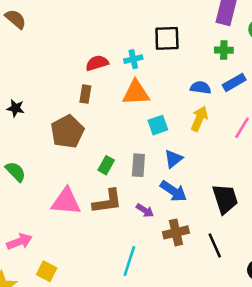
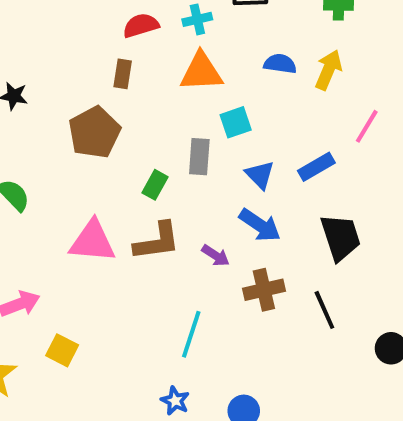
blue rectangle: (234, 82) -> (316, 167), moved
blue semicircle: (201, 88) -> (280, 64), moved
yellow arrow: (199, 119) -> (328, 70), moved
blue triangle: (173, 159) -> (260, 175), turned -36
gray rectangle: (138, 165) -> (199, 157), moved

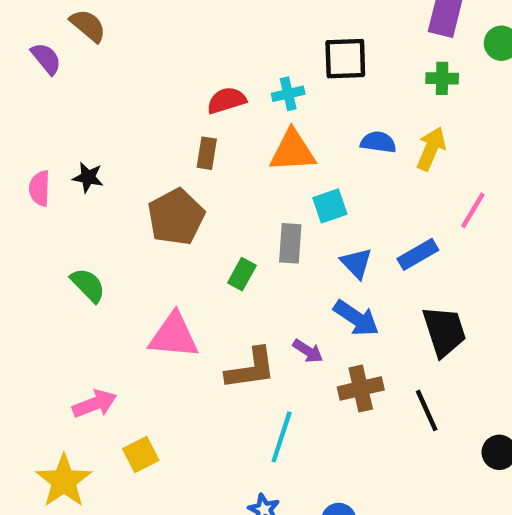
brown L-shape: (157, 241) -> (251, 369), moved
yellow square: (62, 350) -> (141, 454), turned 36

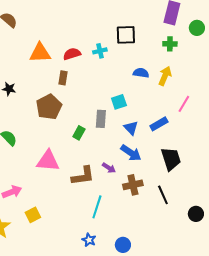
orange triangle: (293, 151) -> (40, 53), moved

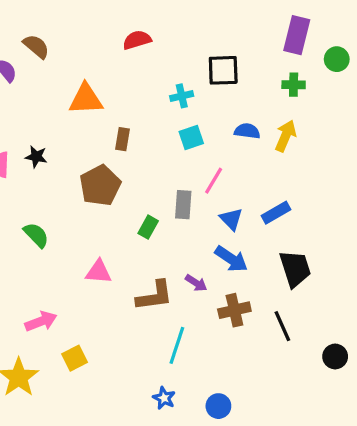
red semicircle: (72, 54) -> (137, 40), moved
cyan square: (119, 102) -> (191, 137), moved
pink line: (184, 104) -> (214, 181), moved
pink triangle: (48, 161) -> (99, 272), size x0.7

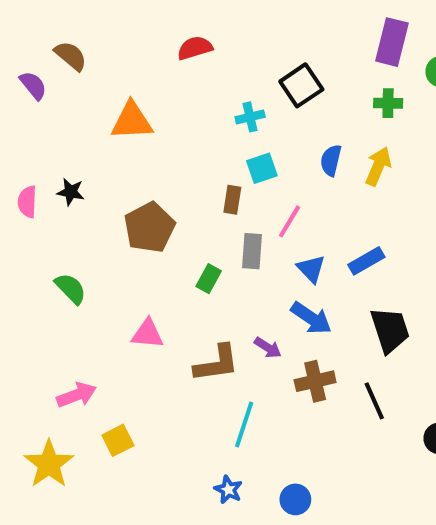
black square: (223, 70) -> (301, 85), turned -32
blue semicircle: (247, 131) -> (331, 160), turned -85
brown rectangle: (123, 139) -> (232, 200), moved

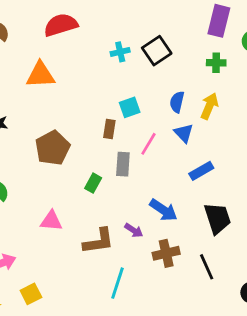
red semicircle: (195, 48) -> (61, 25), moved, size x1.4
cyan cross: (250, 117) -> (120, 52), moved
blue triangle: (311, 269) -> (184, 133), moved

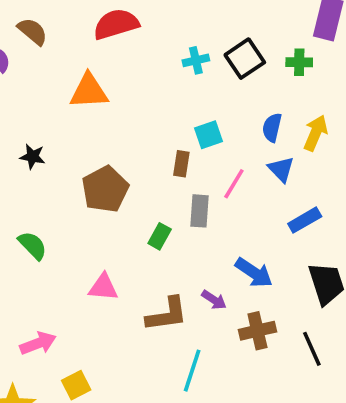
green cross: (216, 63) -> (299, 62), moved

